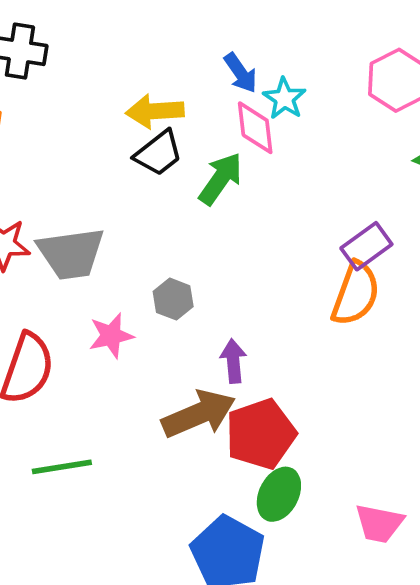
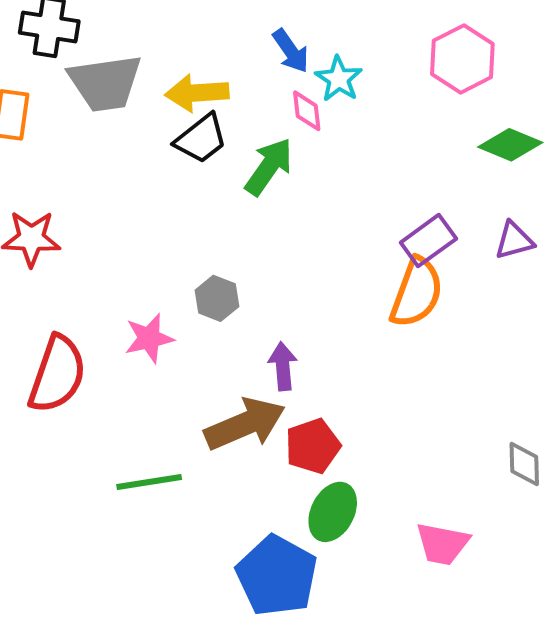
pink diamond: (255, 128) -> (307, 111), size x0.7
gray trapezoid: (71, 253) -> (105, 83), moved
red pentagon: (261, 434) -> (313, 446), size x0.7
green line: (62, 467) -> (149, 482), moved

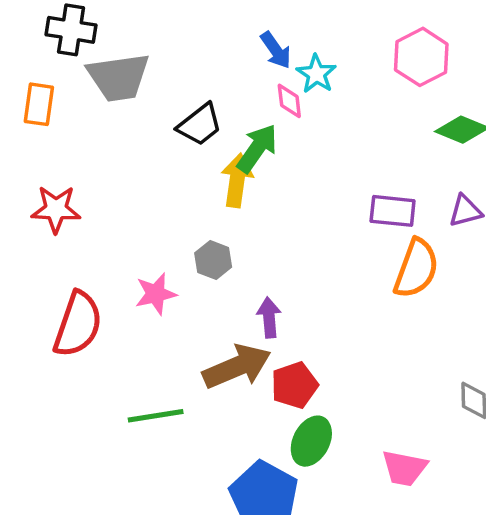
yellow arrow: (197, 93) -> (237, 180), moved, turned 102
purple rectangle: (428, 241) -> (393, 211), turned 42
orange semicircle: (416, 292) -> (416, 268), moved

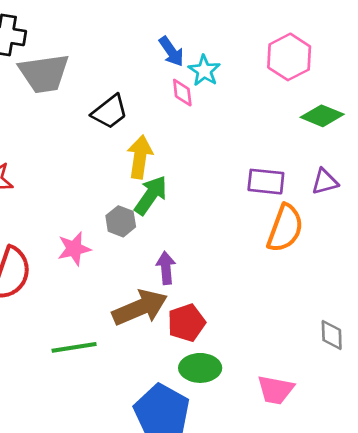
green arrow: (257, 148) -> (151, 195), moved
green ellipse: (311, 441) -> (200, 368), turned 63

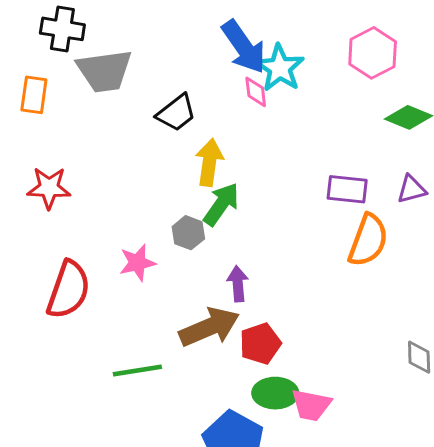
blue arrow: (171, 51) -> (244, 47), size x1.6
cyan star: (204, 71) -> (280, 68), size x1.4
pink trapezoid: (275, 390) -> (311, 405), moved

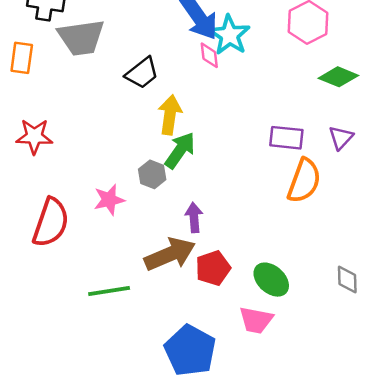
purple triangle: (412, 189) -> (341, 138), turned -32
green ellipse: (275, 393) -> (271, 280), moved, turned 42

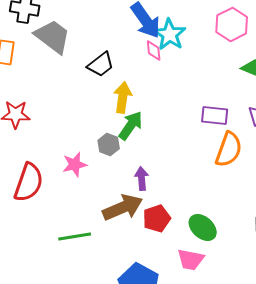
gray trapezoid: (81, 38) -> (53, 36), turned -135

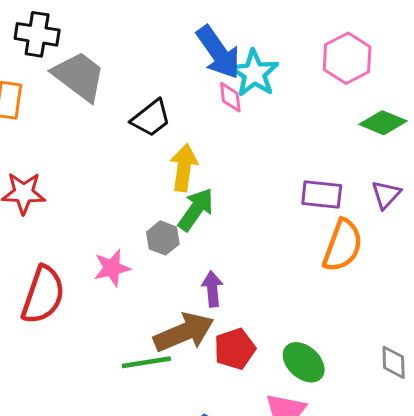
green line: (75, 236) -> (146, 362), moved

